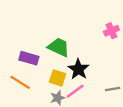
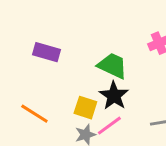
green trapezoid: (59, 47) -> (112, 66), moved
purple rectangle: (29, 58) -> (46, 52), moved

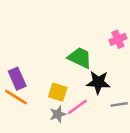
purple rectangle: (46, 52) -> (17, 79), moved, turned 50
black star: (114, 96) -> (98, 82), moved, turned -30

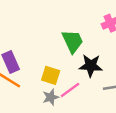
green trapezoid: (80, 58) -> (73, 41), turned 40

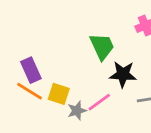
yellow square: (51, 75) -> (59, 94), moved

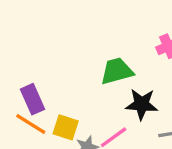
green trapezoid: (102, 46) -> (117, 71), turned -80

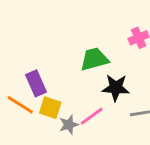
purple rectangle: (33, 99) -> (36, 83), moved

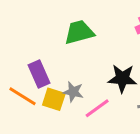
green trapezoid: (94, 59) -> (79, 32), moved
gray star: (69, 125) -> (73, 92), moved, turned 30

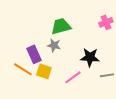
gray star: (73, 92) -> (54, 45), moved

